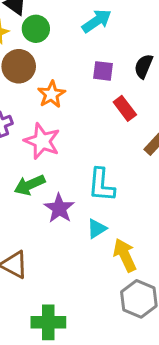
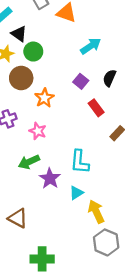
cyan arrow: (97, 21) -> (91, 46), moved
purple square: (103, 71) -> (81, 81), turned 32
pink star: (42, 141) -> (38, 131), size x0.7

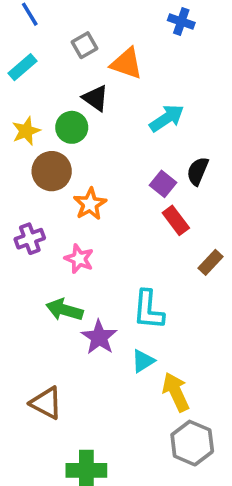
black triangle: (19, 34) -> (95, 98), moved
purple square: (81, 81) -> (163, 184), moved
green arrow: (29, 162) -> (64, 310), turned 40

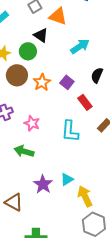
purple square: (163, 184) -> (67, 82), moved
orange star: (90, 204) -> (42, 82), moved
cyan L-shape: (148, 310) -> (70, 131), moved
purple star: (99, 337) -> (43, 184), moved

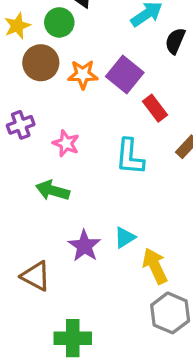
black semicircle: (97, 75) -> (175, 41), moved
orange star: (42, 82) -> (83, 75), turned 30
purple square: (67, 82) -> (125, 75), size x1.5

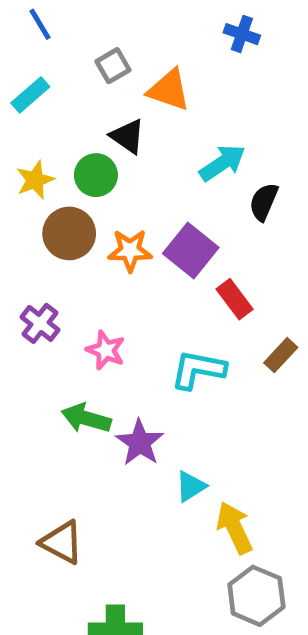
purple cross: (21, 125) -> (40, 323), turned -32
cyan L-shape: (130, 157) -> (198, 370), turned 96
purple star: (84, 246) -> (140, 443), moved

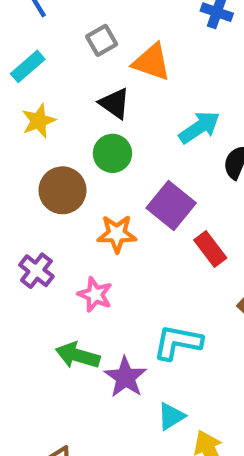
green circle: (96, 175) -> (112, 153), moved
yellow star: (35, 180) -> (39, 121), moved
orange star: (130, 250) -> (117, 234), moved
cyan L-shape: (198, 370) -> (178, 342), moved

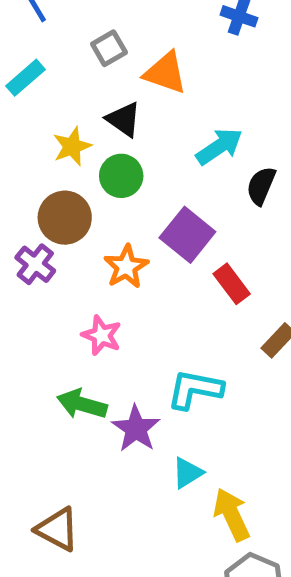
yellow star: (39, 121) -> (72, 146), moved
orange star: (117, 234) -> (126, 267), turned -30
purple cross: (36, 271) -> (35, 264), moved

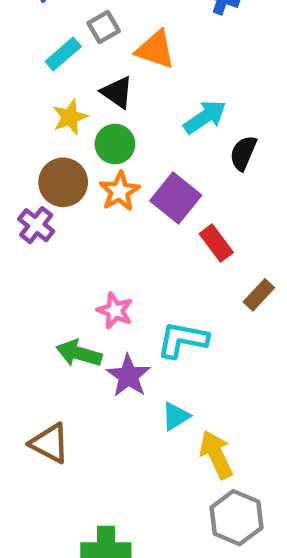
cyan rectangle: (25, 78) -> (63, 54), moved
orange star: (126, 267) -> (119, 191), moved
pink star: (102, 335) -> (115, 311), moved
brown triangle: (57, 529) -> (50, 443), moved

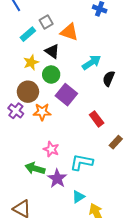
orange star: (119, 191) -> (42, 112), moved, turned 30
purple square: (176, 198) -> (66, 95), moved

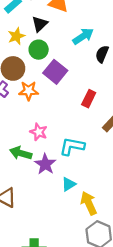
black triangle: (52, 51) -> (40, 24), turned 42
red rectangle: (97, 119) -> (89, 99), turned 63

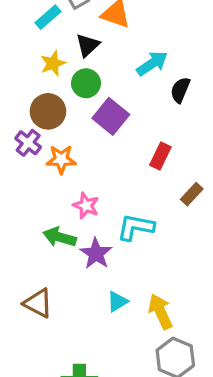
orange star: (29, 91) -> (61, 159), moved
cyan triangle: (69, 184) -> (117, 302), moved

